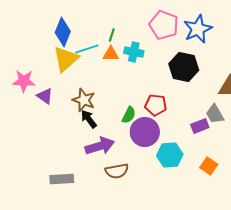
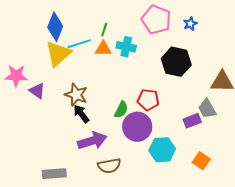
blue star: (198, 29) -> (190, 24), size x0.5

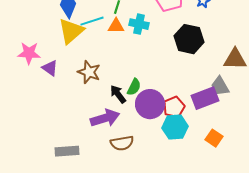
red pentagon: (148, 100) -> (174, 107), moved, turned -30
black arrow: (81, 114) -> (118, 94), moved
purple rectangle: (192, 121) -> (205, 98), size x1.5

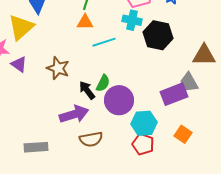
cyan line: (92, 21) -> (104, 42), moved
cyan cross: (139, 24) -> (132, 20), moved
yellow triangle: (71, 31) -> (21, 27), moved
red pentagon: (174, 107) -> (143, 144), moved, turned -30

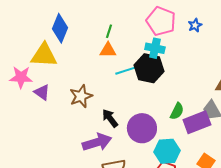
yellow triangle: (21, 27) -> (44, 55), turned 44
black hexagon: (158, 35) -> (149, 68), moved
brown star: (58, 68) -> (81, 96), turned 30
green semicircle: (103, 83) -> (177, 111), moved

